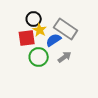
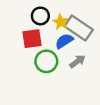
yellow star: (40, 30) -> (61, 22), moved

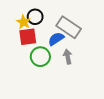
yellow star: (61, 22) -> (24, 22), moved
gray arrow: (77, 61) -> (68, 57), turned -64

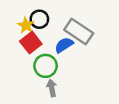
red square: (28, 37) -> (31, 43), turned -30
gray arrow: (68, 57) -> (52, 88), moved

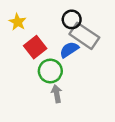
black circle: (39, 19) -> (72, 19), moved
yellow star: (26, 25) -> (18, 22), moved

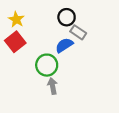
gray rectangle: (84, 36) -> (78, 32), size x0.6
red square: (35, 47) -> (15, 42), moved

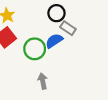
green circle: (47, 65) -> (35, 49), moved

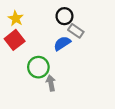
green circle: (35, 49) -> (38, 67), moved

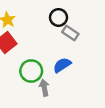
blue semicircle: (62, 43) -> (62, 65), moved

